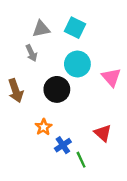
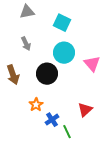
gray triangle: (41, 29) -> (27, 12), moved
red triangle: (103, 133) -> (85, 110), turned 35

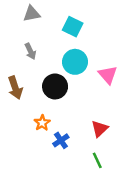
green line: (67, 132) -> (97, 160), moved

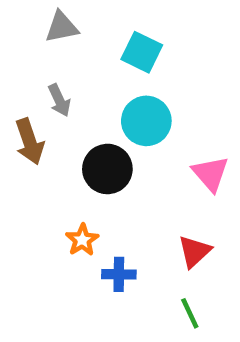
pink triangle: (108, 75) -> (210, 174), moved
brown arrow: (15, 88) -> (30, 142), moved
blue cross: (61, 140) -> (119, 274), turned 35

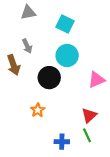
pink triangle: (210, 174) -> (96, 80), turned 48
blue cross: (119, 274) -> (62, 142), moved
green line: (190, 313) -> (87, 135), moved

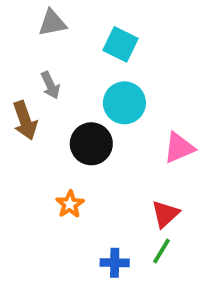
green line: (87, 135) -> (161, 251), turned 56

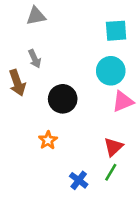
cyan square: (121, 44) -> (116, 31), moved, turned -30
cyan circle: (124, 103) -> (111, 71), moved
blue cross: (115, 263) -> (79, 180), turned 36

